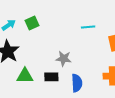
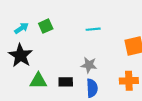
cyan line: (88, 27) -> (93, 29), moved
gray star: (64, 59) -> (89, 65), moved

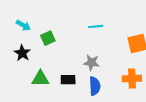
green square: (46, 26) -> (48, 38), moved
cyan arrow: (21, 28) -> (23, 25), turned 64
black star: (20, 55) -> (22, 53), size x0.7

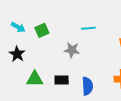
green square: (48, 38) -> (42, 30), moved
gray star: (91, 63) -> (72, 50), moved

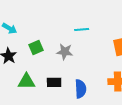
green square: (42, 30) -> (36, 47), moved

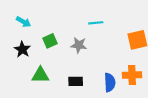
black rectangle: (54, 82) -> (76, 81), moved
blue semicircle: (81, 89) -> (110, 82), moved

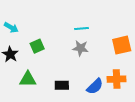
gray star: (79, 45) -> (80, 48), moved
blue semicircle: (110, 82) -> (95, 86), turned 48

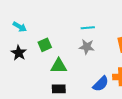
green triangle: (28, 79) -> (59, 66), moved
black rectangle: (62, 85) -> (59, 89), moved

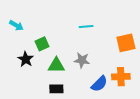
gray star: (87, 47) -> (82, 60), moved
black star: (19, 53) -> (26, 59), moved

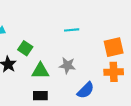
green square: (42, 44) -> (25, 48), turned -32
orange cross: (121, 77) -> (114, 72), moved

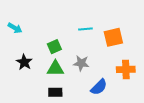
orange square: (114, 47) -> (113, 37), moved
green square: (25, 48) -> (54, 47), moved, turned 32

